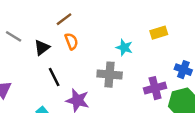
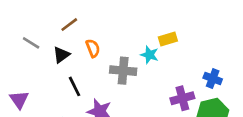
brown line: (64, 19) -> (69, 25), moved
yellow rectangle: (159, 33) -> (168, 39), moved
gray cross: (110, 75) -> (123, 71), moved

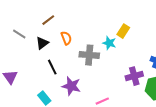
yellow rectangle: (168, 39) -> (123, 31), turned -40

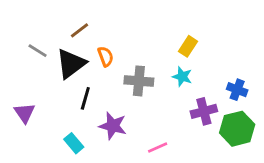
black triangle: (42, 43) -> (71, 64), size x1.6
cyan star: (109, 43) -> (182, 77), moved
black line: (52, 67) -> (85, 98), turned 42

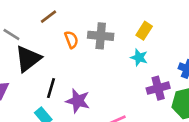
black triangle: (71, 64) -> (28, 59), moved
gray cross: (139, 81) -> (101, 36), moved
black line: (85, 98) -> (51, 88), moved

